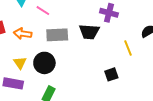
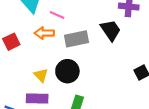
black trapezoid: (89, 32) -> (111, 30), turned -120
orange arrow: (23, 34) -> (44, 33), moved

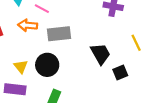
black trapezoid: (111, 30) -> (100, 54), moved

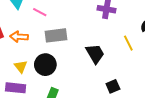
orange arrow: (28, 25) -> (19, 37), moved
black square: (120, 72) -> (113, 86), moved

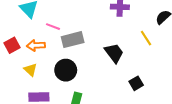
pink line: (40, 12) -> (53, 27), moved
yellow triangle: (21, 66) -> (30, 70), moved

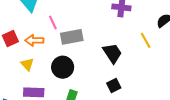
pink line: (53, 27) -> (53, 23), turned 40
black square: (136, 83) -> (114, 85), moved

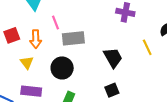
orange arrow: (34, 40) -> (36, 39), turned -96

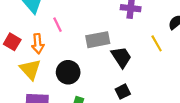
red square: (12, 35) -> (12, 42), turned -35
gray rectangle: (73, 38) -> (98, 40), moved
yellow triangle: (27, 63) -> (30, 69), size x1.5

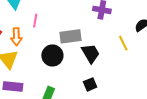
pink line: (58, 25) -> (35, 21), turned 32
black circle: (68, 72) -> (52, 55), moved

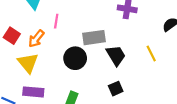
orange arrow: (16, 37) -> (36, 39), turned 42
yellow line: (123, 43) -> (151, 54), moved

